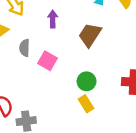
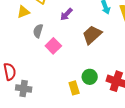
purple arrow: (53, 19) -> (66, 14), turned -152
green circle: (87, 81) -> (90, 77), moved

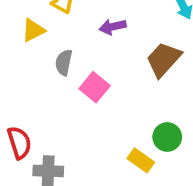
purple arrow: (66, 14) -> (113, 27), turned 40
yellow rectangle: (74, 88) -> (141, 160), turned -32

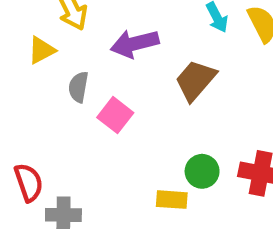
purple arrow: (113, 27) -> (135, 44), size x1.5
yellow rectangle: (141, 160) -> (172, 200), turned -30

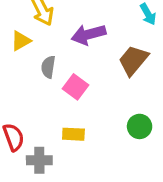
yellow rectangle: (172, 200) -> (73, 134), moved

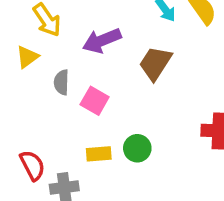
green circle: (140, 126) -> (137, 148), moved

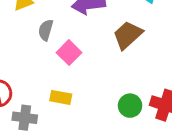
green circle: (137, 148) -> (130, 106), moved

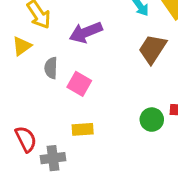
brown trapezoid: (128, 35) -> (152, 49), moved

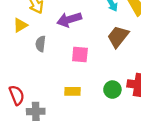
pink square: (79, 84) -> (80, 54), moved, turned -30
yellow rectangle: (83, 129) -> (73, 91), moved

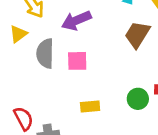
gray semicircle: (41, 44) -> (45, 53), size x1.5
pink square: (80, 54) -> (77, 61), moved

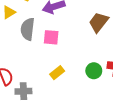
yellow rectangle: (90, 106) -> (57, 73), turned -40

